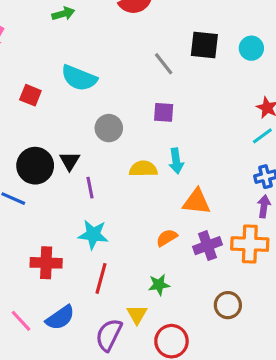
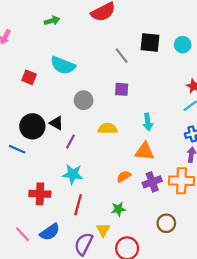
black triangle: (70, 161) -> (56, 123), turned -32
cyan arrow: (176, 161) -> (148, 122), moved
purple line: (90, 188) -> (70, 142), turned 40

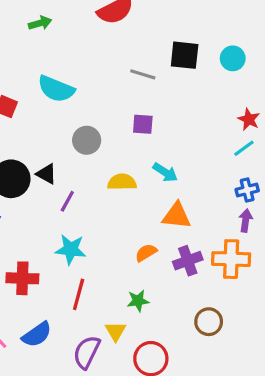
gray line: (122, 56) -> (143, 74), turned -35
cyan arrow: (148, 122) -> (165, 172), moved, turned -49

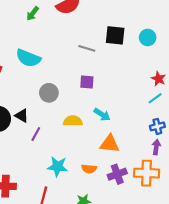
green arrow: (40, 23) -> (33, 14), moved, turned 144
cyan star: (71, 249) -> (58, 167), moved
orange semicircle: (146, 253) -> (89, 169), turned -144

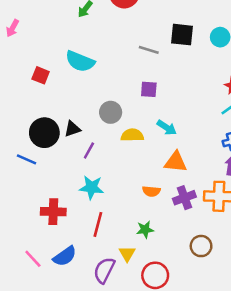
gray circle: (49, 93) -> (111, 112), moved
black triangle: (22, 116) -> (72, 129), turned -48
cyan star: (58, 167) -> (91, 187), moved

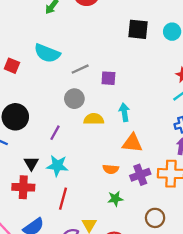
gray line: (149, 50) -> (80, 69), moved, turned -42
cyan arrow: (167, 128) -> (124, 112), turned -132
black triangle: (72, 129) -> (31, 163), moved, turned -42
green star: (145, 229) -> (115, 199), moved

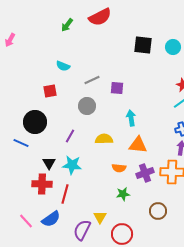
cyan semicircle: (47, 53) -> (63, 66), size x0.6
red square: (12, 66) -> (50, 91), moved, turned -32
yellow semicircle: (94, 119) -> (104, 139), moved
red line: (63, 199) -> (65, 194), moved

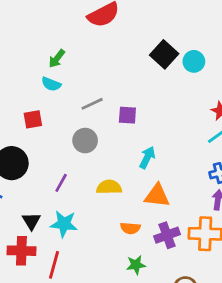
green arrow: (67, 25) -> (57, 59), moved
black square: (143, 45) -> (164, 54), turned 36
cyan circle: (173, 47) -> (194, 61), moved
cyan arrow: (131, 118) -> (147, 157), turned 35

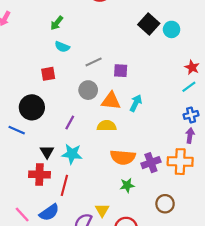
green arrow: (57, 59) -> (57, 23), moved
orange triangle: (157, 196) -> (111, 101), moved
orange semicircle: (130, 228) -> (123, 157), size x1.6

